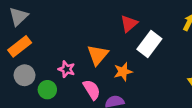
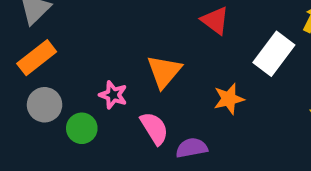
red triangle: (129, 24) -> (215, 20), turned -42
white rectangle: (149, 44) -> (274, 54), moved
orange star: (123, 72) -> (229, 99), moved

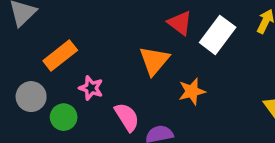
white rectangle: (274, 54) -> (218, 35), moved
orange rectangle: (37, 58) -> (60, 56), moved
orange triangle: (164, 71) -> (154, 61), moved

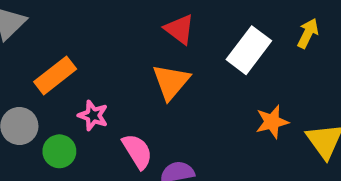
red triangle: (180, 23) -> (179, 29), moved
orange star: (192, 91) -> (272, 122), moved

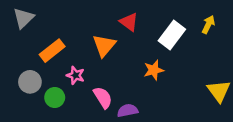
orange triangle: (171, 82) -> (104, 45), moved
orange star: (272, 122) -> (154, 70), moved

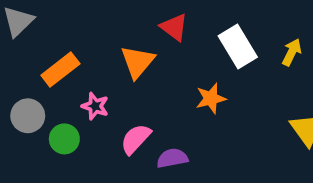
yellow arrow: (208, 25) -> (292, 52), moved
white rectangle: (172, 35) -> (238, 46), turned -68
pink semicircle: (103, 97) -> (136, 139), turned -105

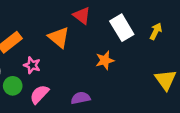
orange triangle: (138, 62) -> (59, 37), turned -30
pink semicircle: (136, 139) -> (39, 94), moved

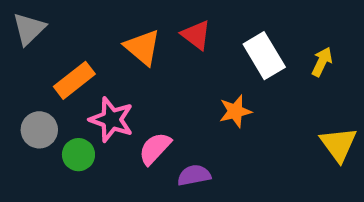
orange triangle: (59, 37) -> (142, 47), moved
pink star: (32, 65) -> (112, 120), size x1.5
pink semicircle: (39, 94) -> (155, 148), moved

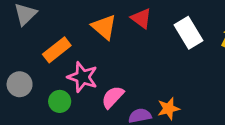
orange star: (235, 111) -> (168, 109), moved
gray circle: (39, 130) -> (20, 84), moved

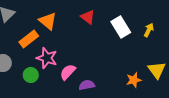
orange triangle: (104, 27) -> (48, 21), moved
orange star: (168, 109) -> (134, 80), moved

